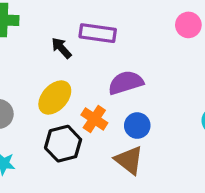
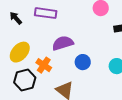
black arrow: (61, 48) -> (16, 18), moved
blue circle: (137, 126) -> (83, 62), moved

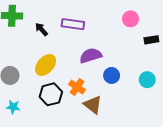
orange cross: (44, 65) -> (77, 87), moved

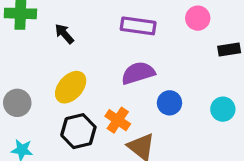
purple rectangle: (73, 24) -> (138, 26), moved

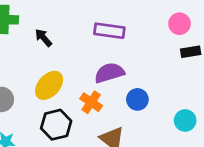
pink circle: (198, 18) -> (179, 24), moved
cyan circle: (223, 109) -> (185, 120), moved
orange cross: (118, 120) -> (91, 102), moved

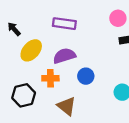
yellow ellipse: (49, 85) -> (31, 50), moved
orange cross: (91, 102) -> (50, 78), turned -35

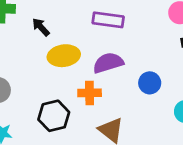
yellow ellipse: (31, 50) -> (64, 56), turned 40
blue circle: (86, 76) -> (150, 83), moved

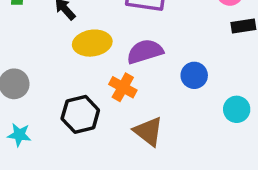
orange cross: (90, 93) -> (123, 87), turned 30

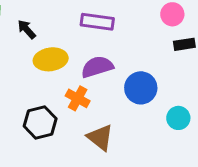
blue circle: (194, 75) -> (141, 88), size x1.4

